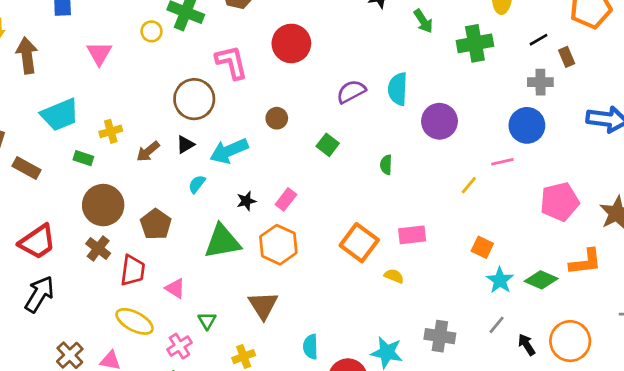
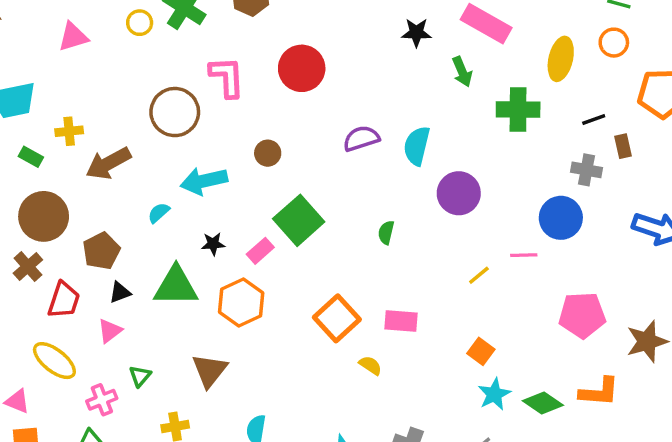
pink triangle: (99, 53) -> (73, 37), turned 32
black triangle: (185, 145) -> (120, 292), moved
green square: (328, 145) -> (299, 220), moved, size x1.8
brown arrow: (148, 151) -> (108, 163), size x1.5
pink triangle: (175, 288) -> (110, 331), turned 40

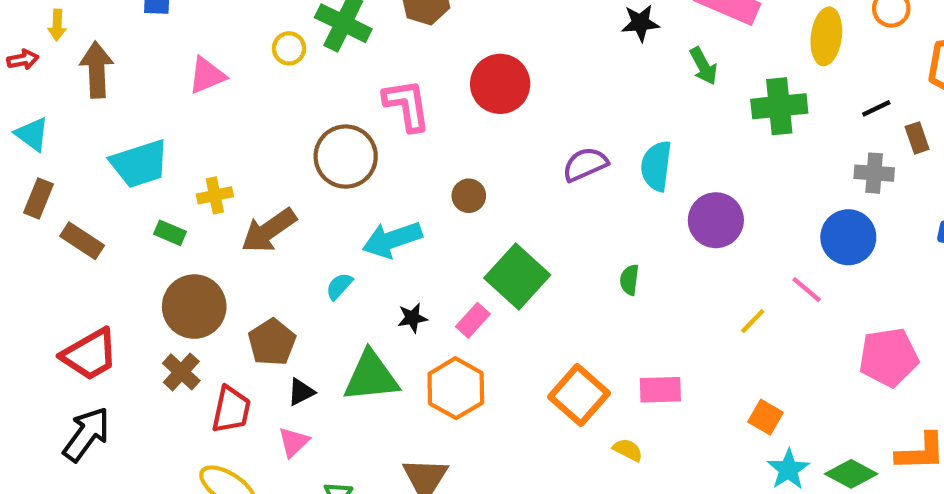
pink line: (524, 255) -> (807, 290), turned 48

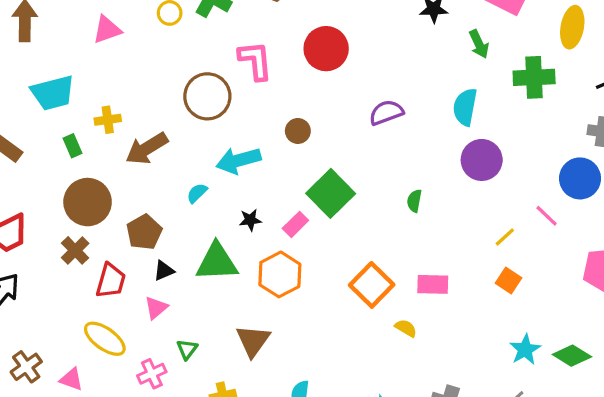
cyan semicircle: (656, 166) -> (465, 107), moved
green rectangle: (170, 233) -> (73, 146), turned 40
orange square: (766, 417) -> (508, 280), moved

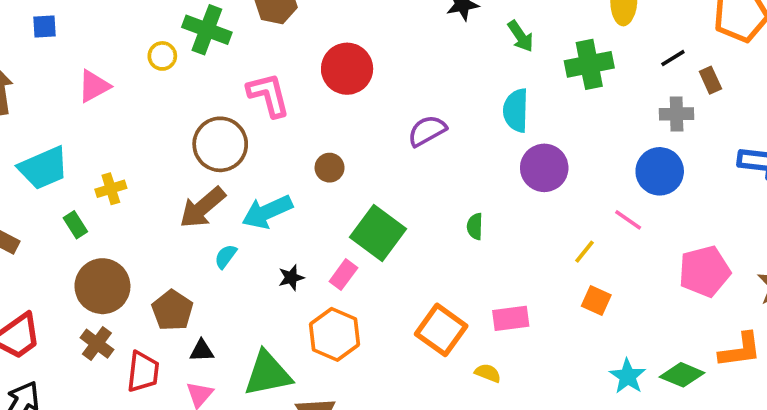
brown arrow: (147, 148) -> (202, 208), moved
green triangle: (217, 262) -> (268, 374), moved
black triangle: (164, 271) -> (202, 351), turned 30

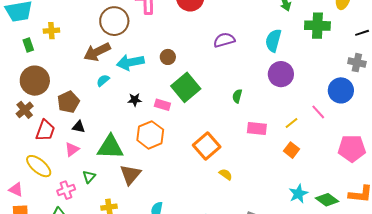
brown circle: (330, 168) -> (168, 57), moved
pink rectangle: (343, 275) -> (162, 105), turned 56
pink rectangle: (511, 318) -> (257, 129), moved

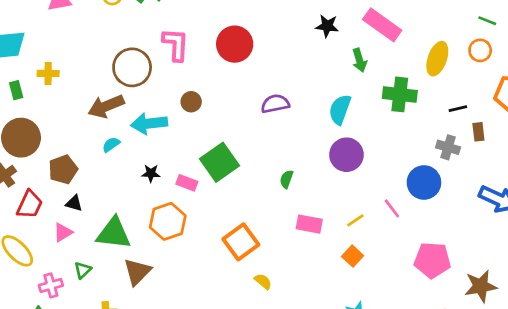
brown circle: (168, 57) -> (191, 102), moved

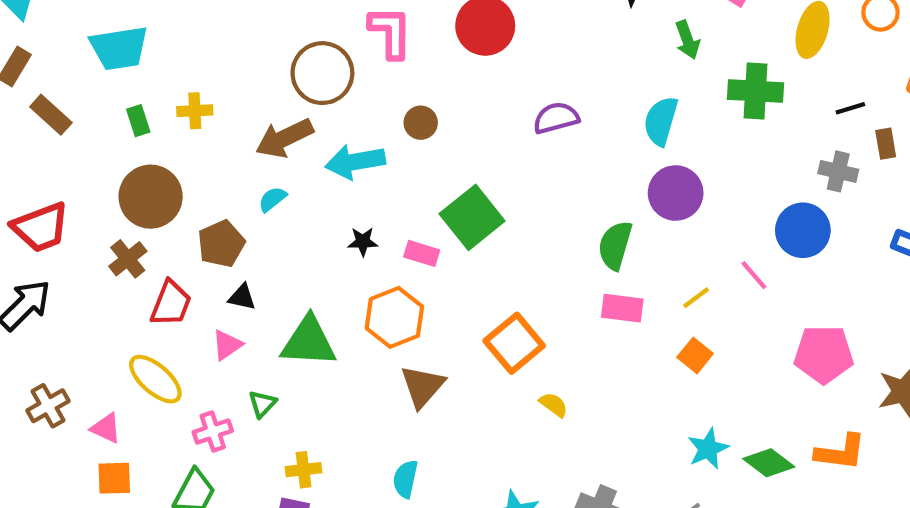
yellow cross: (48, 73) -> (195, 111), moved
cyan semicircle: (111, 145) -> (272, 199), moved
green semicircle: (287, 179) -> (615, 245), moved, size x1.6
brown triangle: (137, 272) -> (422, 386), moved

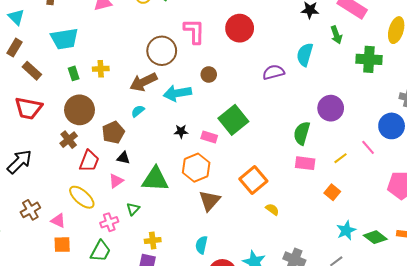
cyan semicircle: (661, 121) -> (305, 55), moved
red trapezoid: (41, 227) -> (28, 108), moved, turned 32
orange square: (695, 355) -> (332, 192), moved

